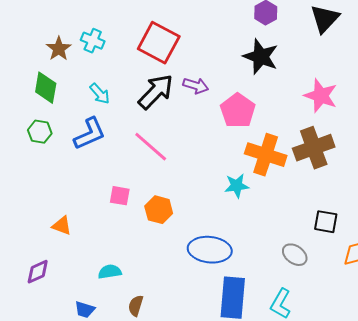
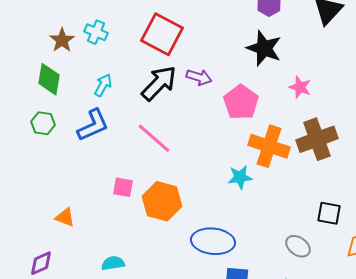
cyan arrow: (100, 94) -> (103, 85), turned -110
pink star: (321, 96) -> (300, 87), moved, size x0.7
orange hexagon: (159, 210) -> (162, 201), size x1.4

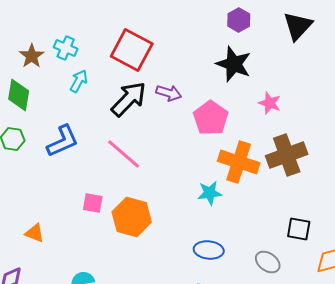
cyan arrow: (103, 85) -> (79, 81), moved
blue ellipse: (213, 241) -> (209, 250), moved, size x0.7

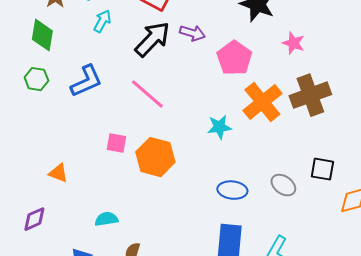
orange cross: (239, 162) -> (262, 102), turned 33
cyan star: (210, 193) -> (219, 127), moved
gray ellipse: (268, 262) -> (283, 185), moved

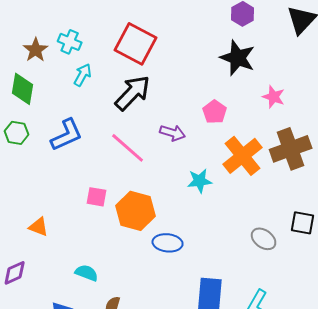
purple arrow: (192, 33) -> (173, 133), moved
pink pentagon: (234, 58) -> (215, 112), size x0.7
blue ellipse: (232, 190) -> (168, 243), moved
cyan semicircle: (106, 219) -> (87, 273), turned 30

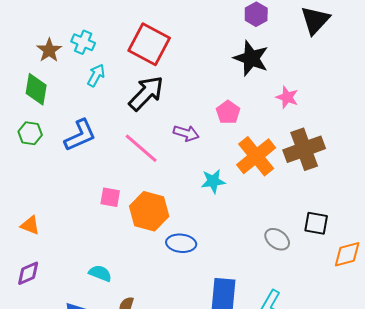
orange triangle: (39, 227) -> (30, 225), moved

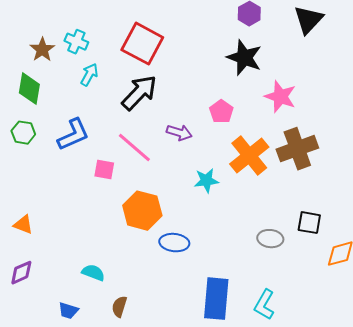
pink star: (287, 97) -> (280, 97), size x1.4
pink square: (110, 197) -> (104, 170), moved
gray ellipse: (277, 239) -> (270, 239), turned -30

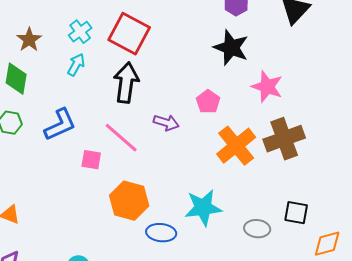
cyan cross: (76, 42) -> (80, 32), moved, turned 30
black arrow: (139, 93) -> (126, 83), turned -36
cyan star: (206, 181) -> (203, 208), moved, size x1.5

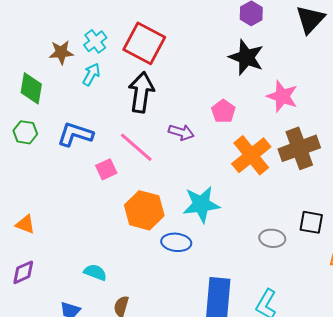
brown star: (29, 40) -> (61, 52), moved, turned 30
blue L-shape: (60, 125) -> (75, 134), turned -138
pink square: (91, 160) -> (106, 169), turned -35
cyan star: (203, 208) -> (201, 204), moved

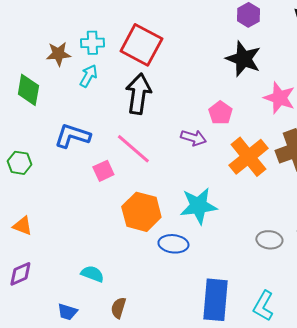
cyan cross: (95, 41) -> (92, 43), turned 35
green hexagon: (25, 132) -> (19, 163), moved
purple arrow: (181, 132) -> (193, 138), moved

